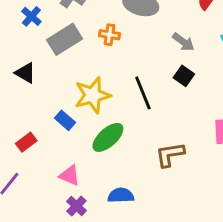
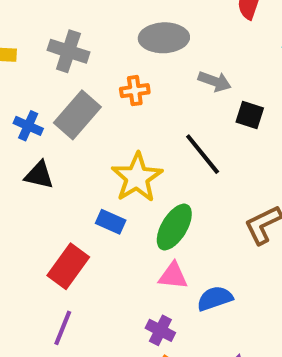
blue cross: (31, 16) -> (28, 126), moved
gray arrow: (183, 42) -> (215, 81), moved
red rectangle: (26, 142) -> (68, 266), size x1.5
pink triangle: (70, 175) -> (173, 276), moved

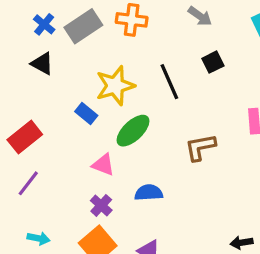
gray arrow: (215, 81) -> (200, 16), moved
orange cross: (135, 91) -> (132, 20), size x1.4
black square: (250, 115) -> (213, 62), turned 30
red rectangle: (68, 266) -> (25, 137), moved
pink triangle: (173, 276) -> (103, 165), moved

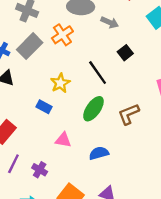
orange cross: (132, 20) -> (62, 35), turned -30
yellow star: (115, 86) -> (60, 83), size x0.7
green ellipse: (133, 131) -> (93, 109), moved
purple cross: (101, 205) -> (40, 170), moved

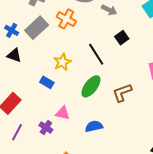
orange cross: (62, 35) -> (66, 19), turned -30
purple cross: (40, 170) -> (46, 128), moved

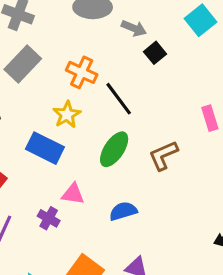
orange cross: (66, 19) -> (82, 72), moved
black square: (122, 38) -> (155, 53), moved
blue rectangle: (47, 82) -> (45, 148), size x1.6

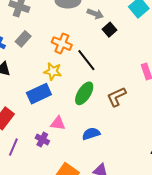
gray rectangle: (23, 64) -> (23, 39), size x0.7
yellow star: (67, 115) -> (53, 71), turned -30
blue rectangle: (45, 148) -> (39, 94), turned -50

